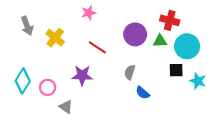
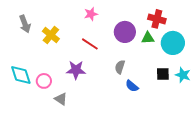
pink star: (89, 13) -> (91, 14), moved
black square: (176, 70) -> (163, 74), moved
cyan diamond: (23, 81) -> (21, 75), turned -50

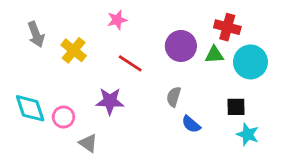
pink star: (91, 14) -> (117, 20), moved
cyan star: (183, 75) -> (248, 134), moved

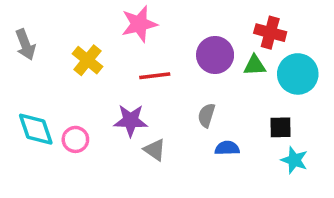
pink star: (117, 20) -> (139, 24), size x1.5
gray arrow: (36, 34) -> (25, 45), moved
red line: (130, 63) -> (155, 76), turned -40
blue semicircle: (191, 124) -> (227, 148), turned 138
gray triangle: (88, 143) -> (155, 150), moved

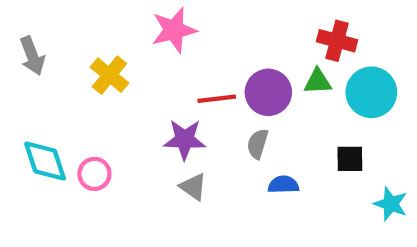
purple circle: (215, 55) -> (268, 92), moved
red line: (155, 76) -> (217, 99), moved
purple star: (131, 120) -> (185, 140), moved
cyan star: (294, 160) -> (391, 204), moved

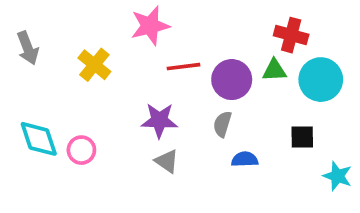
red line: (217, 99) -> (183, 67), moved

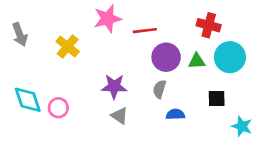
red line: (183, 67) -> (145, 31), moved
green triangle: (274, 70) -> (197, 61), moved

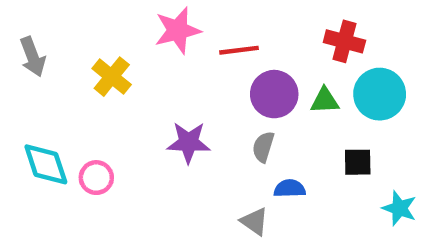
gray triangle: (120, 116) -> (254, 221), moved

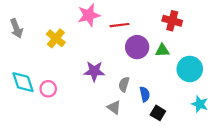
cyan circle: (380, 94) -> (190, 69), moved
gray semicircle: (263, 147) -> (124, 84), moved
black square: (358, 162) -> (158, 113), moved, turned 32
blue semicircle: (290, 189) -> (145, 94), turned 80
gray triangle: (254, 221) -> (114, 107), moved

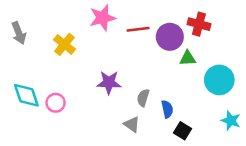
purple circle: (137, 47) -> (170, 37), moved

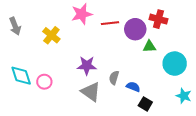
blue semicircle: (167, 109) -> (133, 87), turned -56
gray triangle: (132, 124) -> (91, 92), moved, size x1.5

